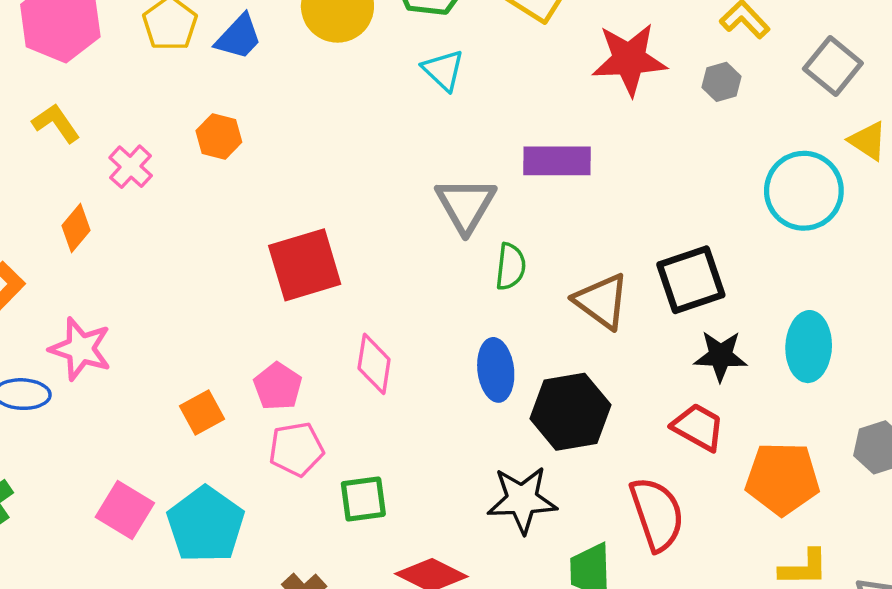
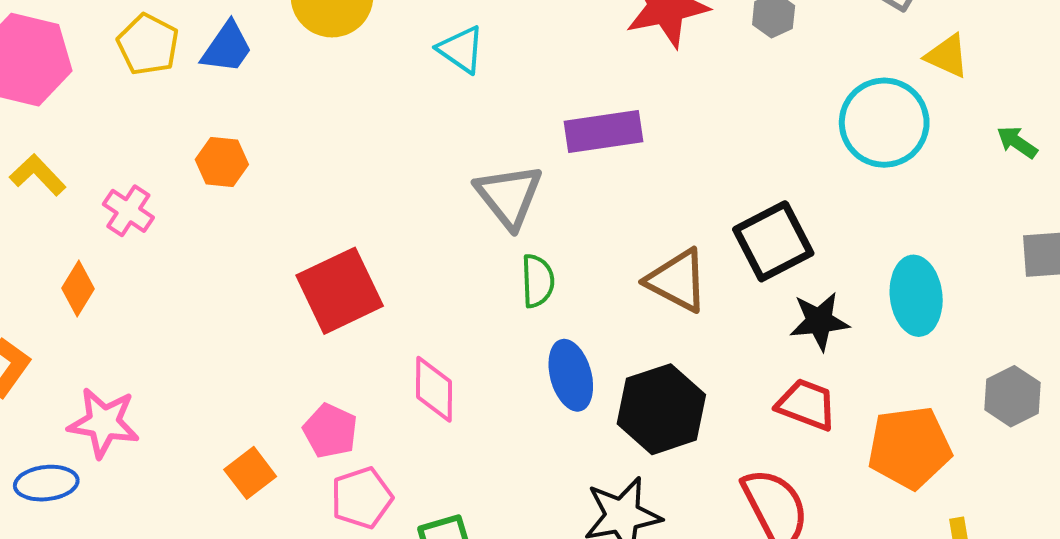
green semicircle: (511, 267) -> (538, 281), moved

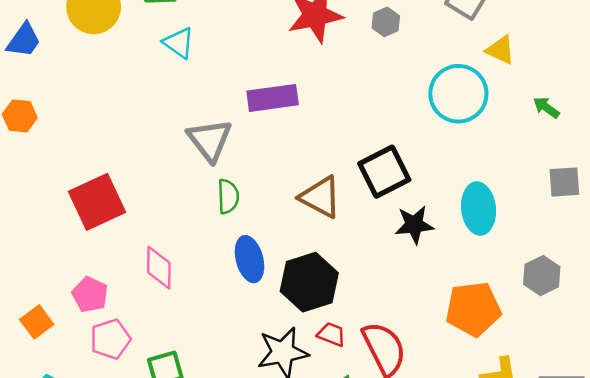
red trapezoid: (807, 405) -> (331, 334), moved, size x0.7

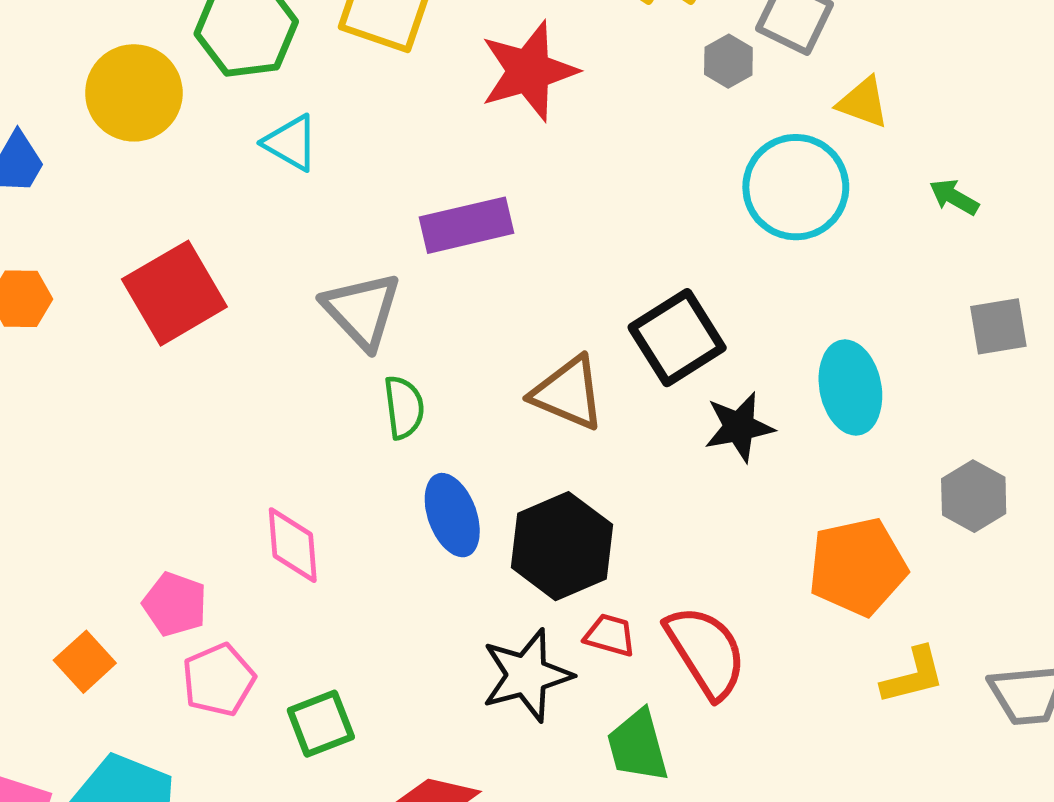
gray hexagon: (386, 22) -> (728, 61), moved
red square: (97, 202) -> (174, 293), moved

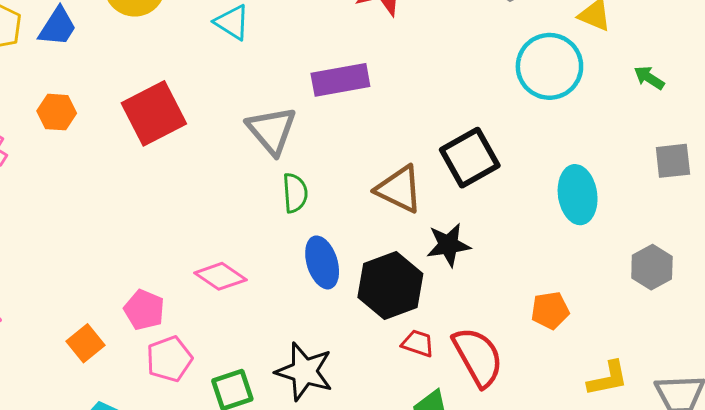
black star: (739, 427) -> (448, 245), moved
pink diamond: (293, 545) -> (220, 276), turned -54
orange pentagon: (858, 567) -> (550, 310), moved, size x0.6
black star: (527, 675) -> (304, 371), moved, turned 30

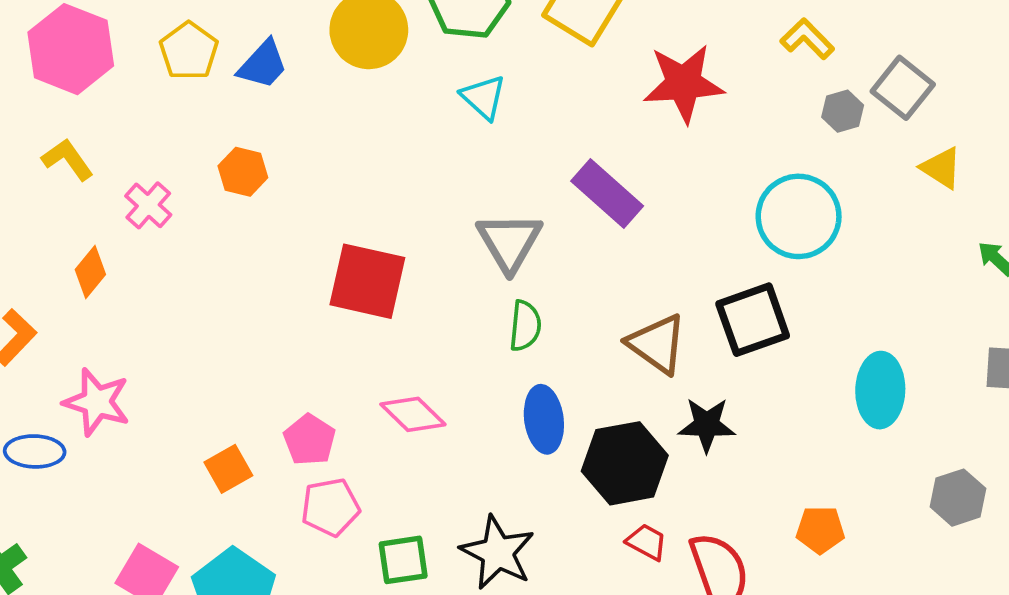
cyan circle: (549, 66) -> (799, 216), moved
purple rectangle: (340, 80) -> (607, 194), turned 42
red square: (154, 113) -> (367, 281), moved, turned 30

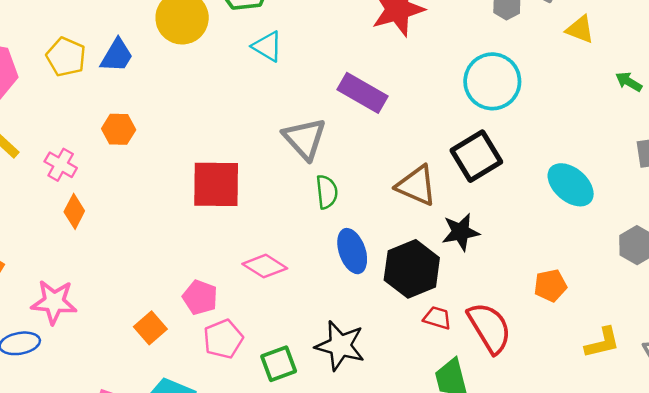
orange diamond: (90, 272) -> (74, 211), moved
cyan ellipse: (880, 390) -> (571, 185), turned -39

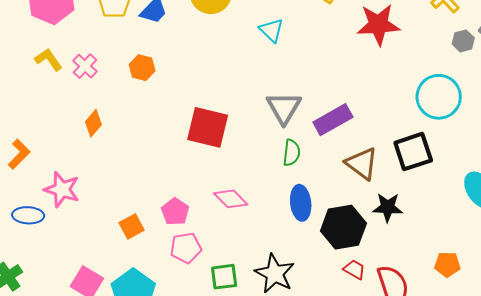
purple rectangle: (363, 93) -> (333, 120), moved, turned -72
pink cross: (61, 165) -> (85, 66), moved

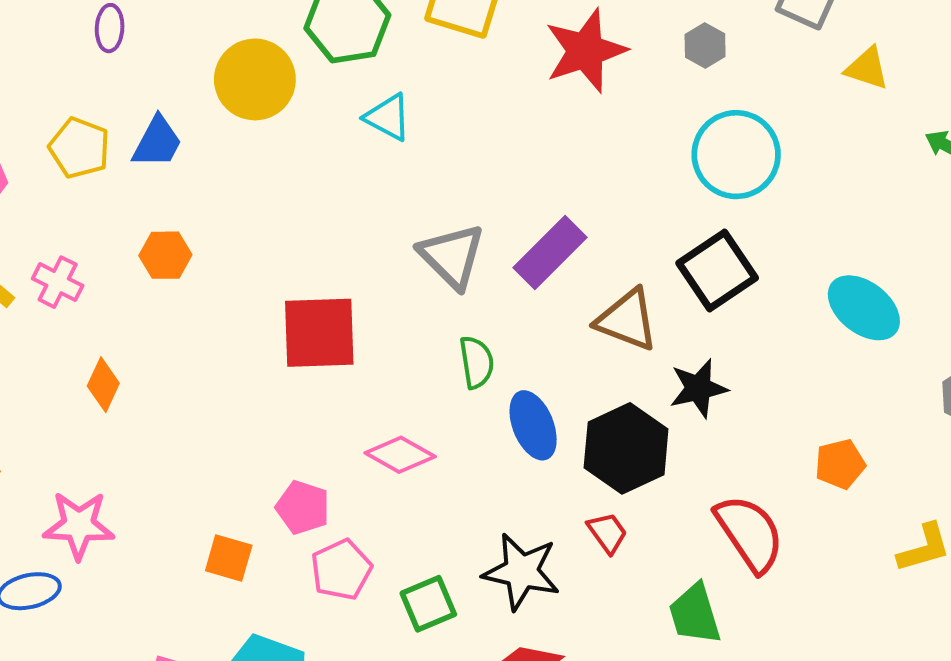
gray hexagon: (463, 41) -> (705, 45), moved
green semicircle: (291, 153) -> (477, 362), moved
orange square: (132, 226) -> (229, 558), turned -30
red trapezoid: (354, 269) -> (607, 533), moved, turned 40

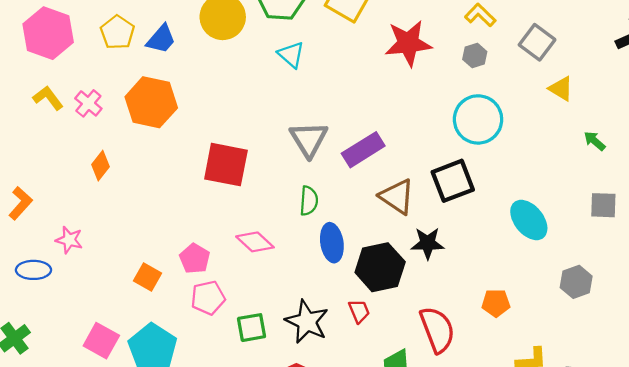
orange hexagon: (165, 255) -> (151, 102), size x1.8
pink star: (79, 525) -> (69, 240), size x0.7

